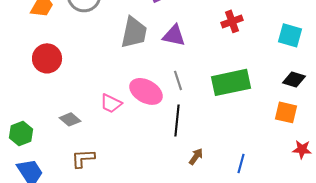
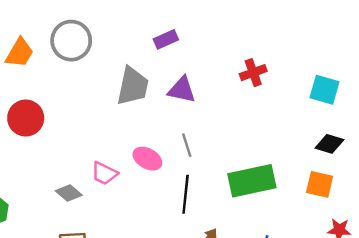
green rectangle: (231, 82) -> (252, 181), moved
pink ellipse: (146, 91) -> (147, 159), size x0.7
gray diamond: (70, 119) -> (69, 193), moved

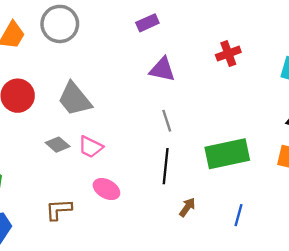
gray trapezoid: (133, 86) -> (75, 99), moved, turned 129
pink ellipse: (147, 159) -> (106, 189), moved
gray diamond: (69, 193) -> (58, 145), moved

